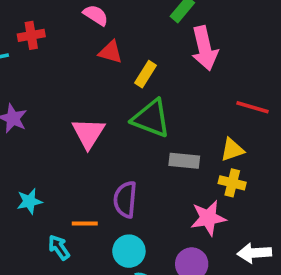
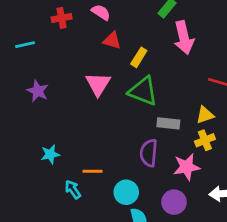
red cross: (31, 35) -> (62, 18), moved
pink triangle: (88, 133) -> (98, 84), moved
yellow cross: (232, 183) -> (205, 140), turned -36
purple semicircle: (125, 199) -> (149, 153), moved

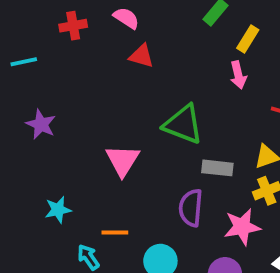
pink arrow: (184, 38) -> (238, 75), moved, size x0.6
yellow rectangle: (139, 57) -> (248, 39), moved
pink triangle: (98, 84) -> (122, 160), moved

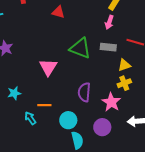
pink arrow: (238, 75) -> (109, 22), turned 32
gray rectangle: (217, 168) -> (108, 47), moved
pink star: (242, 227) -> (111, 102), turned -30

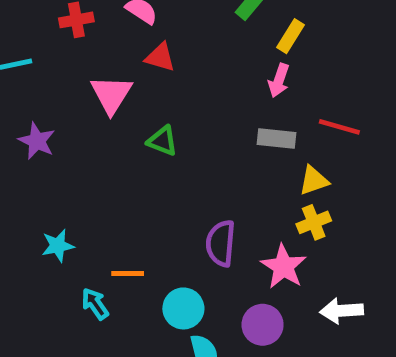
green triangle: (80, 48) -> (162, 141), moved, size x0.6
pink triangle: (48, 67) -> (111, 94), moved

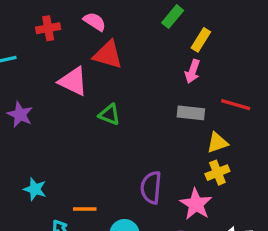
red triangle: (160, 57) -> (108, 55), size x1.4
pink triangle: (111, 94) -> (73, 81), turned -36
cyan star: (58, 246) -> (35, 189), turned 30

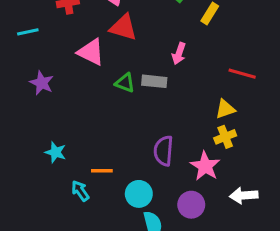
pink arrow: (193, 71) -> (179, 54), moved
gray rectangle: (191, 113) -> (154, 81), moved

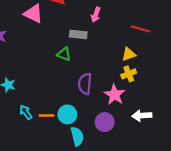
green triangle: (125, 83) -> (64, 54), moved
orange line: (102, 171) -> (47, 116), moved

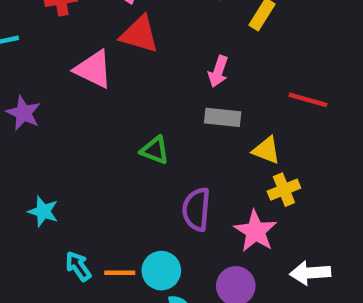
gray rectangle: (78, 34) -> (223, 117), moved
yellow triangle: (129, 54) -> (266, 150), moved, turned 40

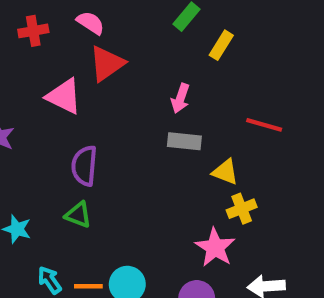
red triangle: (139, 34) -> (107, 64), turned -51
green triangle: (155, 150) -> (78, 215), moved
purple semicircle: (196, 209) -> (84, 166), moved

